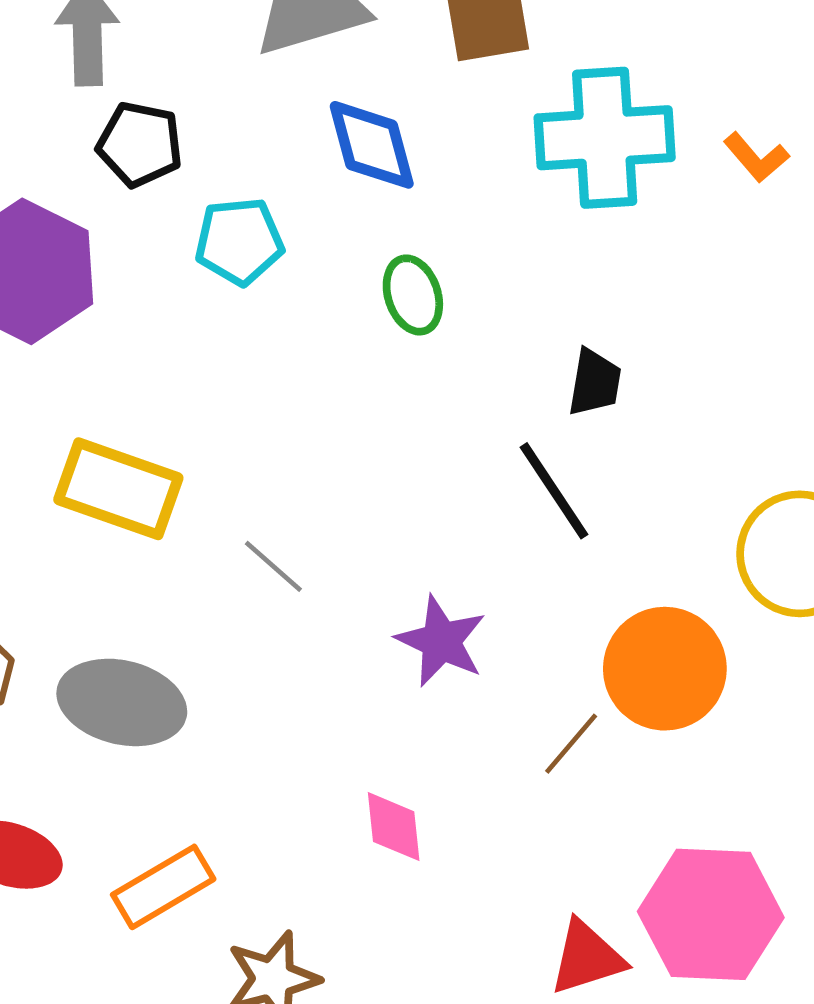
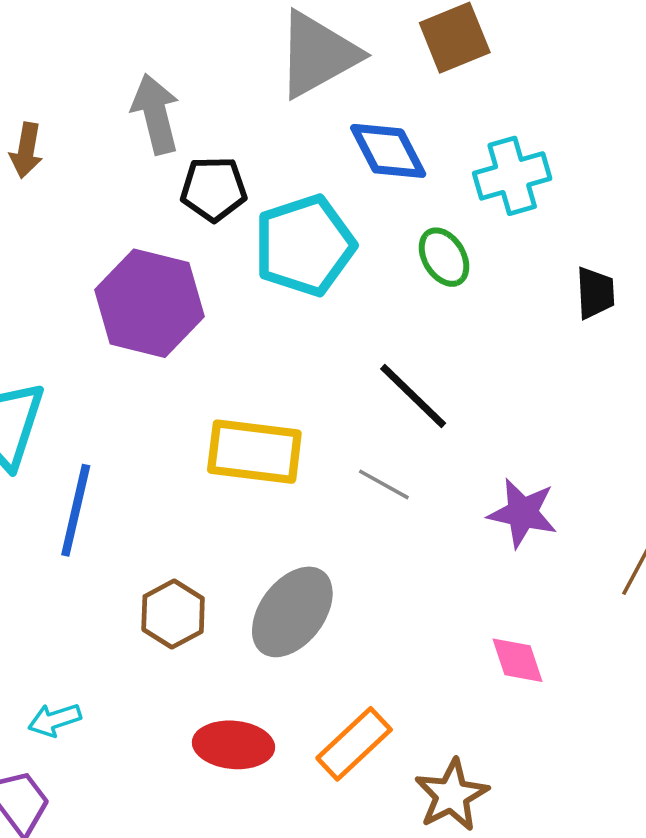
cyan cross: (605, 138) -> (512, 176), moved, size x0.7
cyan pentagon: (239, 241) -> (304, 245), size x1.5
black line: (554, 491) -> (413, 396), moved
gray ellipse: (122, 702) -> (292, 612), turned -54

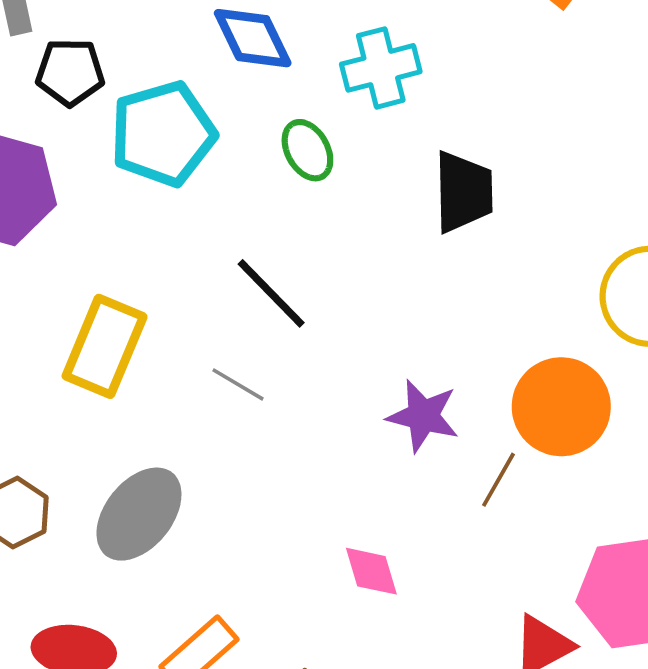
black trapezoid: (595, 293) -> (463, 192), size x1.5
yellow rectangle: (254, 452) -> (105, 346), turned -76
purple star: (523, 513) -> (423, 416), moved

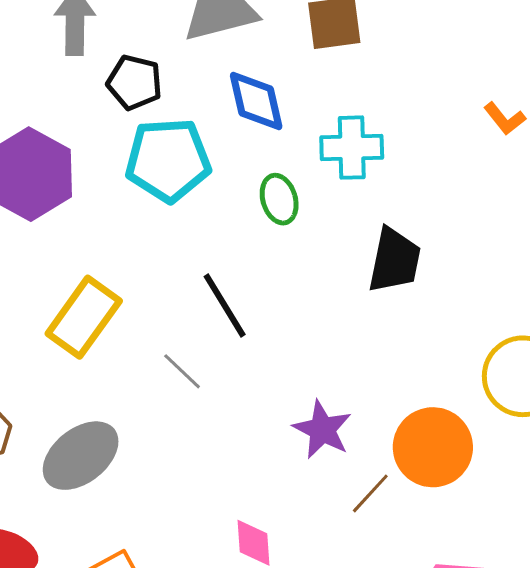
black pentagon: (70, 72) -> (135, 82), moved

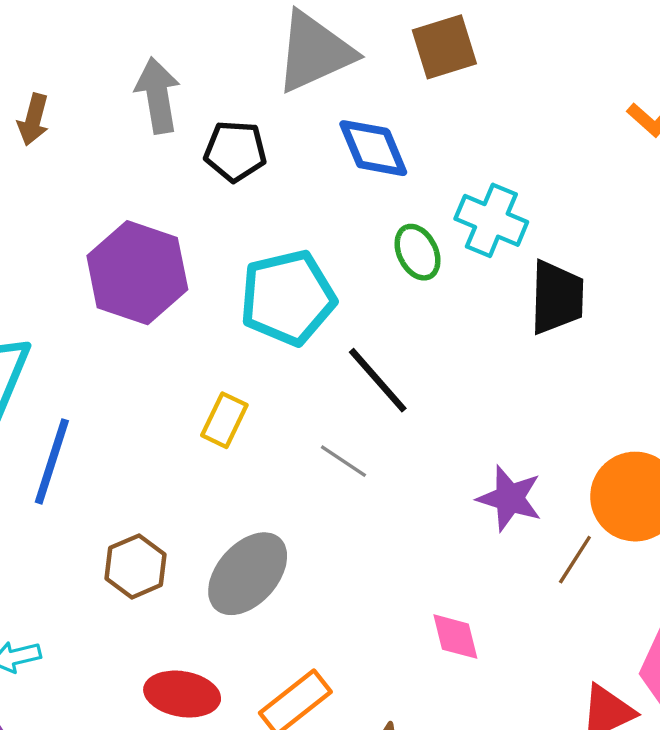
cyan cross: (352, 148) -> (491, 220), moved, turned 34
cyan pentagon: (168, 160) -> (288, 298), moved
yellow rectangle: (84, 317) -> (224, 420), size x0.6

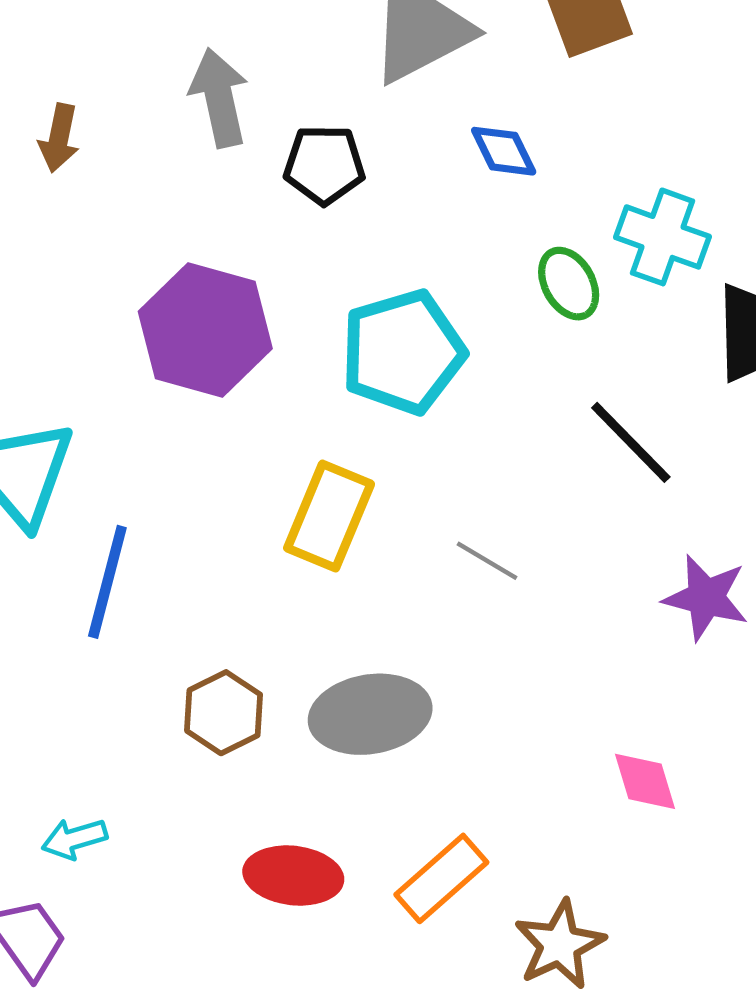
blue diamond: (373, 148) -> (504, 151), size x0.7
black line: (378, 380) -> (631, 442), moved
yellow rectangle: (224, 420) -> (329, 516), size x1.5
gray ellipse: (248, 574) -> (370, 714), turned 42

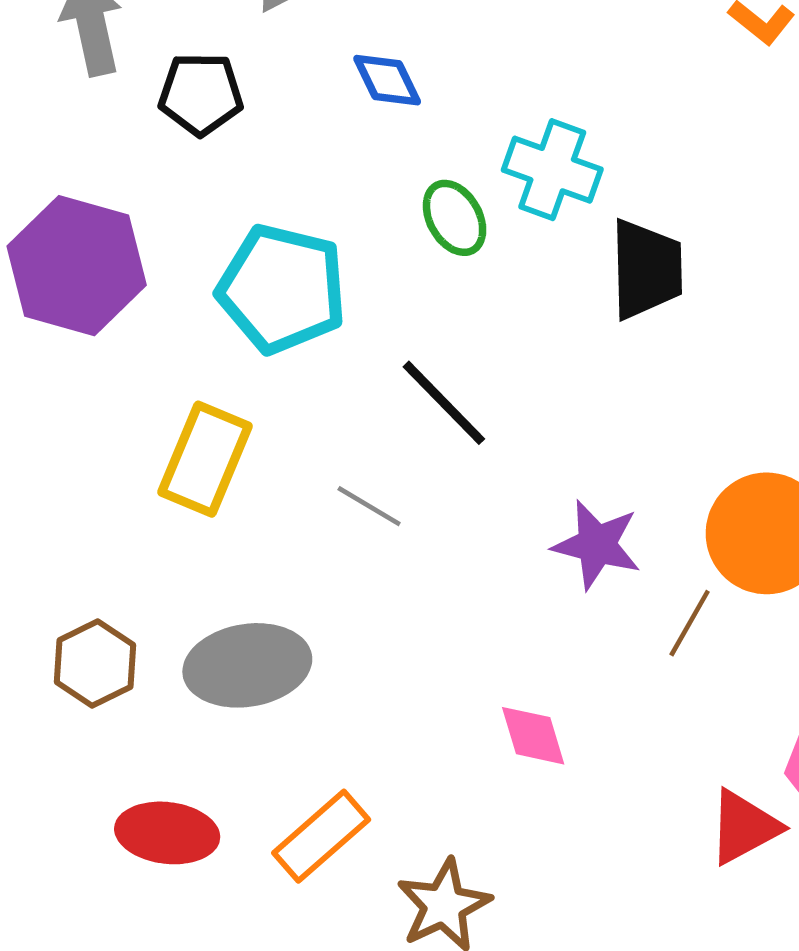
cyan pentagon: (403, 352) -> (282, 289), turned 30
black line: (631, 442) -> (444, 403), moved

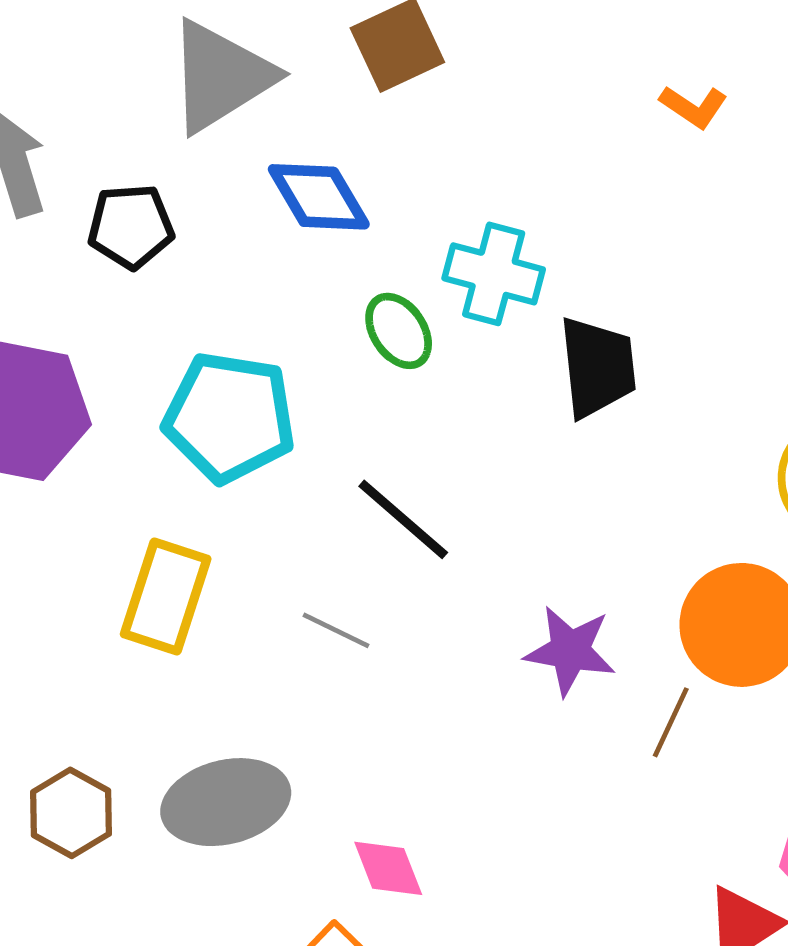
blue diamond: (387, 80) -> (319, 197), size x1.4
pink diamond: (533, 736) -> (388, 868), moved

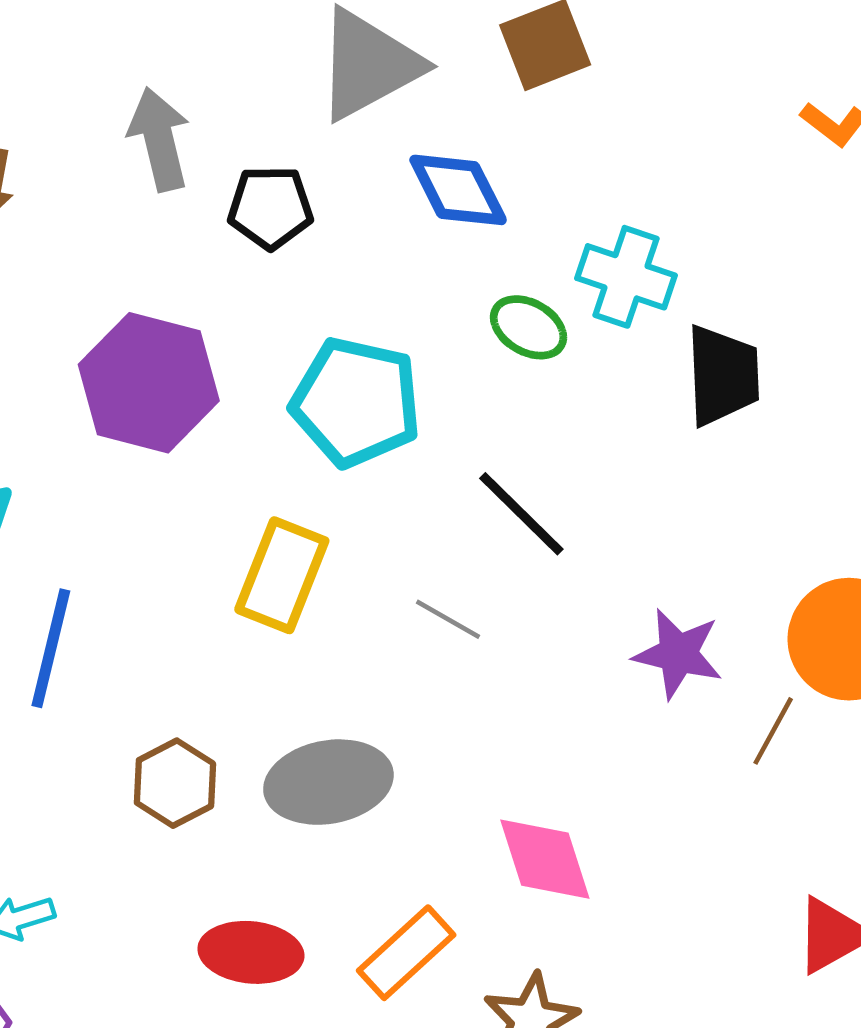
green ellipse: (399, 331) -> (529, 327), turned -30
pink diamond: (388, 868) -> (545, 859), moved, size x1.4

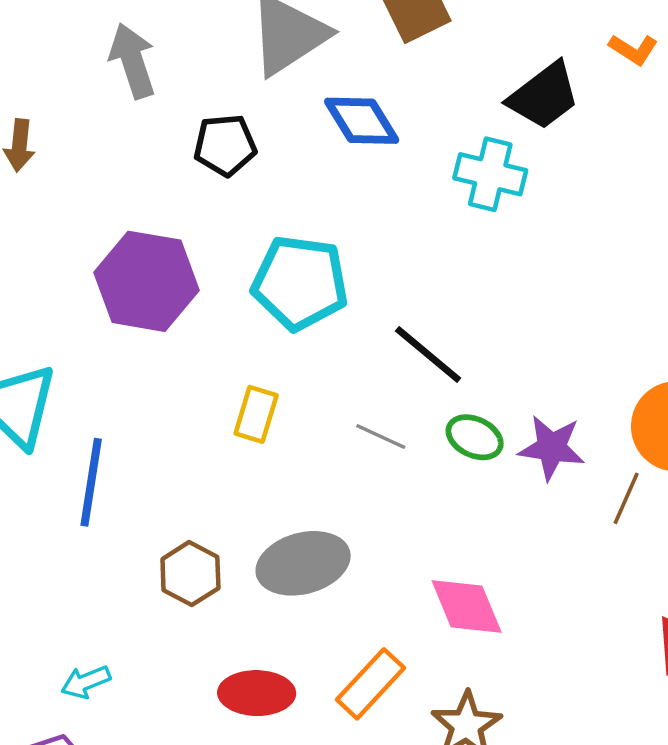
gray arrow: (159, 139) -> (133, 61), moved
green ellipse: (529, 327) -> (475, 437), moved
black trapezoid: (723, 375) -> (544, 96), moved, turned 60
yellow rectangle: (282, 575) -> (256, 414), size x0.7

